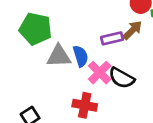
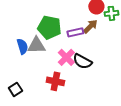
green pentagon: (36, 29) -> (49, 27), moved
blue semicircle: (81, 56) -> (22, 46), moved

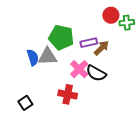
brown arrow: (90, 26) -> (101, 48), moved

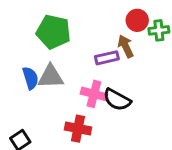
green pentagon: (61, 37) -> (53, 32), moved
brown arrow: (101, 48) -> (126, 46), moved, turned -70
pink cross: (79, 69) -> (94, 94), turned -30

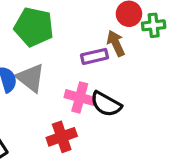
gray triangle: (51, 77) -> (31, 78), turned 40
red cross: (78, 129) -> (62, 137), turned -30

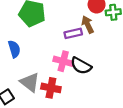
gray triangle: (31, 78) -> (30, 82), moved
red cross: (62, 137) -> (51, 88), turned 30

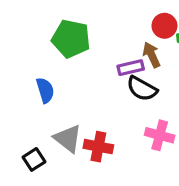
pink cross: (63, 61) -> (160, 135), moved
black semicircle: (81, 66) -> (142, 89), moved

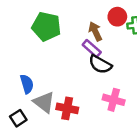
brown arrow: (152, 55) -> (95, 31), moved
purple rectangle: (131, 68) -> (92, 48), turned 54
blue semicircle: (45, 90) -> (27, 84), moved

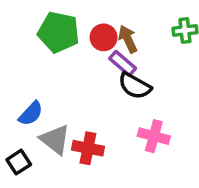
red circle: (117, 17) -> (104, 37), moved
blue semicircle: (27, 84) -> (31, 114), turned 60

